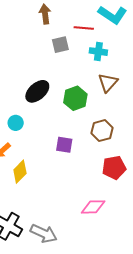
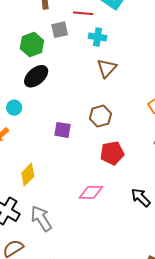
green hexagon: (75, 98) -> (32, 45), moved
yellow diamond: (20, 172) -> (28, 175), moved
gray arrow: (44, 233) -> (41, 218), turned -148

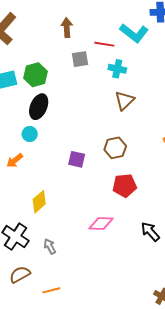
green hexagon: (32, 45) -> (35, 75), moved
black ellipse: (36, 76) -> (39, 107), moved, turned -30
gray arrow: (41, 218) -> (50, 246), size x0.6

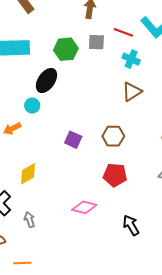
green hexagon: (35, 75) -> (66, 49), moved

